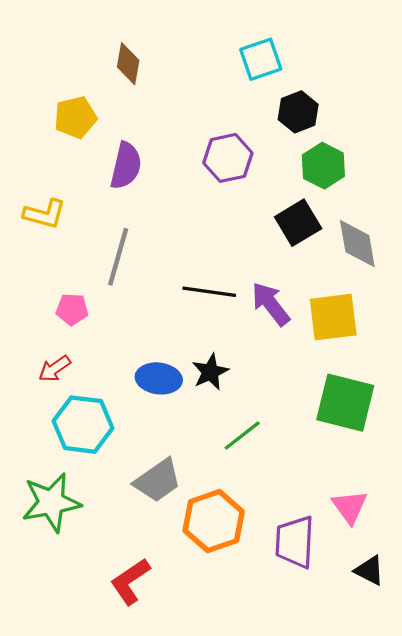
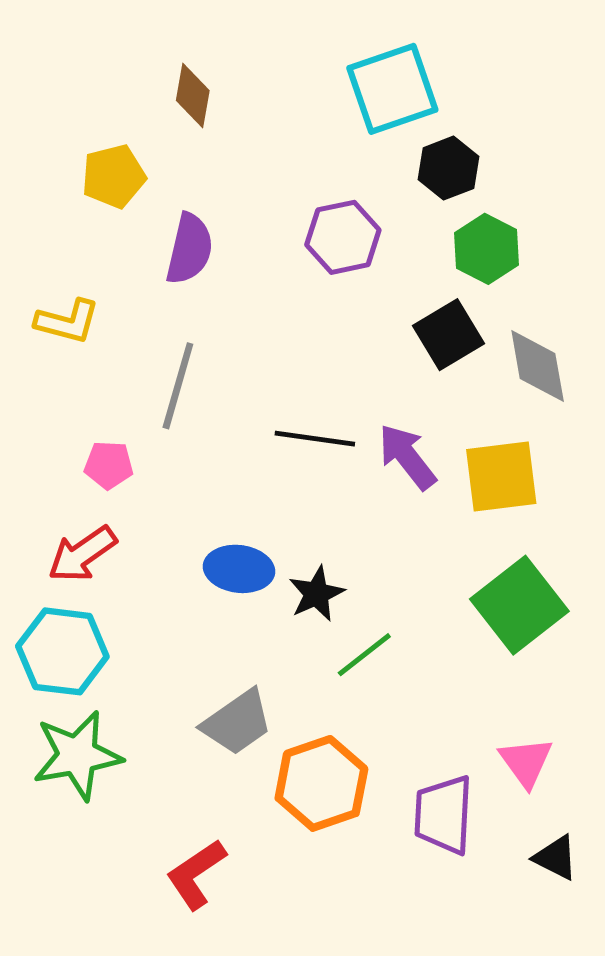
cyan square: (261, 59) -> (392, 89), size x1.4
red arrow: (55, 369) -> (82, 554), size x1.4
black star: (210, 372) -> (317, 594), moved
green square: (345, 403) -> (519, 605), turned 38
cyan hexagon: (83, 425) -> (62, 651), moved

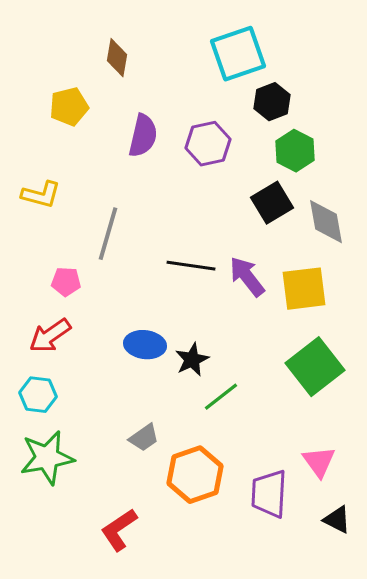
purple semicircle: (189, 249) -> (143, 136), moved
cyan hexagon: (62, 651) -> (38, 395), size x0.7
gray trapezoid: (237, 722) -> (144, 438), size x0.7

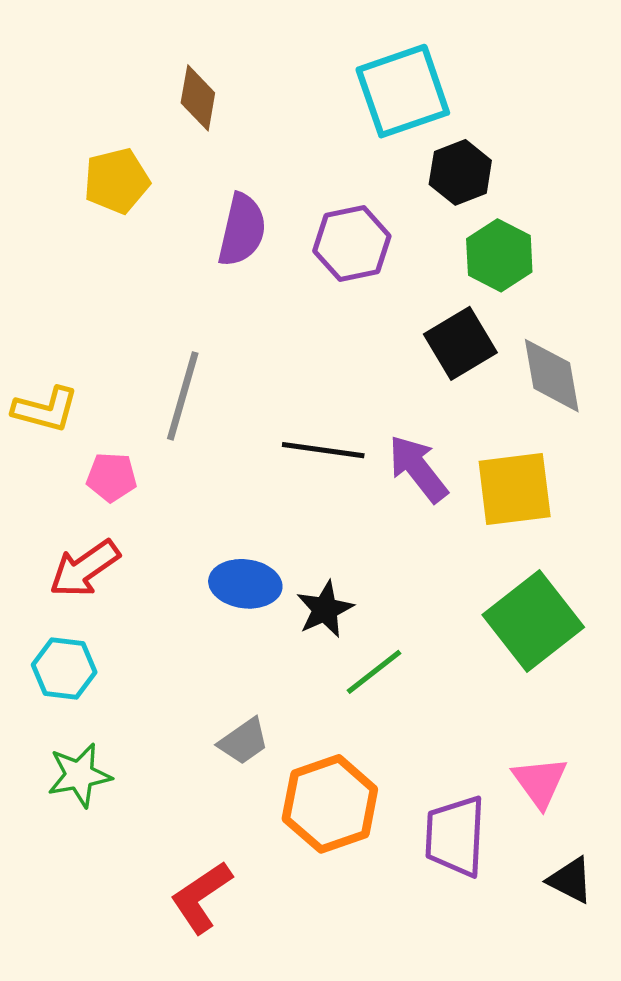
yellow L-shape: (41, 195) -> (46, 409), moved
green star: (47, 458) -> (79, 775), size x0.7

